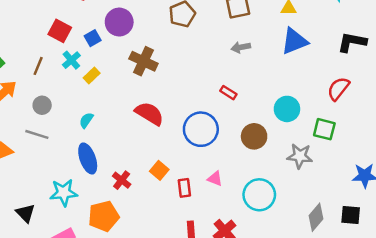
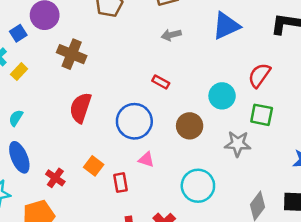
red semicircle: (338, 89) -> (259, 75), moved
red semicircle: (149, 114) -> (81, 108), turned -100
pink triangle: (215, 179) -> (146, 160), moved

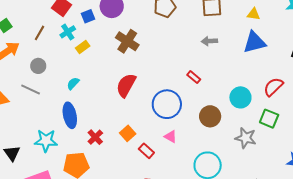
red rectangle: (121, 183) -> (146, 151), turned -49

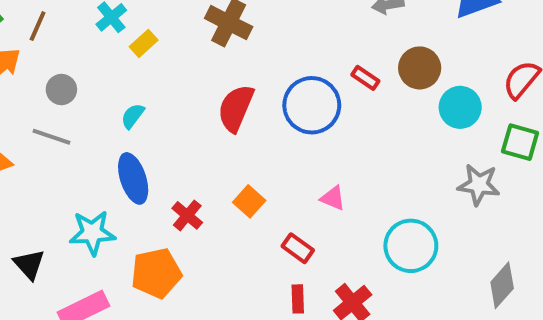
brown line: (40, 33) -> (38, 26), moved
blue circle: (167, 104) -> (312, 105), moved
brown circle: (210, 116) -> (420, 68), moved
red rectangle: (146, 151) -> (298, 248), moved

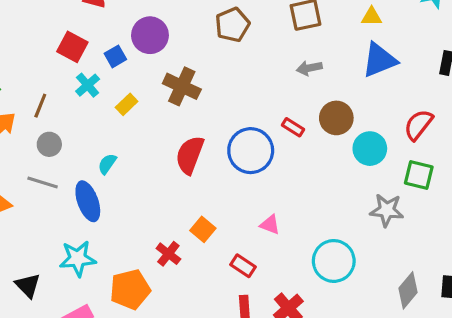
brown line: (38, 26) -> (40, 106), moved
yellow rectangle: (144, 43) -> (127, 104), moved
blue ellipse: (133, 178) -> (88, 201), moved
red cross: (187, 215) -> (168, 254), moved

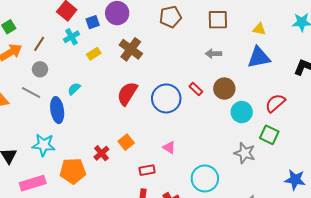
red rectangle: (243, 266) -> (147, 170), turned -56

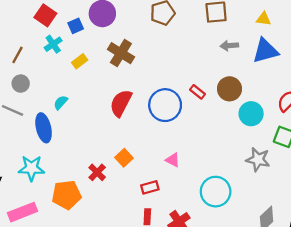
gray arrow: (214, 54) -> (229, 46), moved

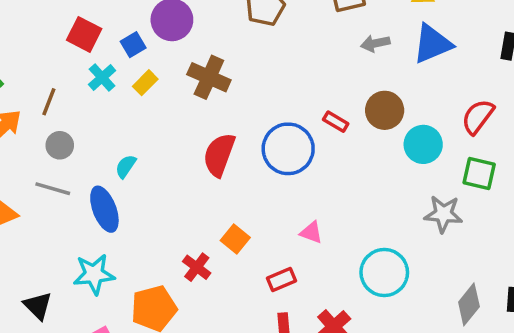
yellow rectangle: (80, 61) -> (145, 83), moved

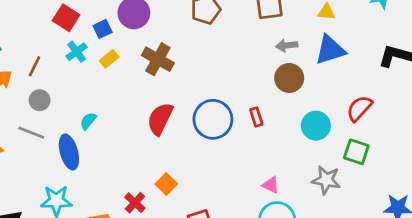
brown circle: (385, 110) -> (289, 78), moved
red rectangle: (336, 122) -> (256, 117), moved, turned 36
pink triangle: (311, 232) -> (271, 185), moved

